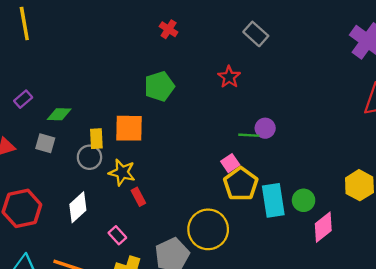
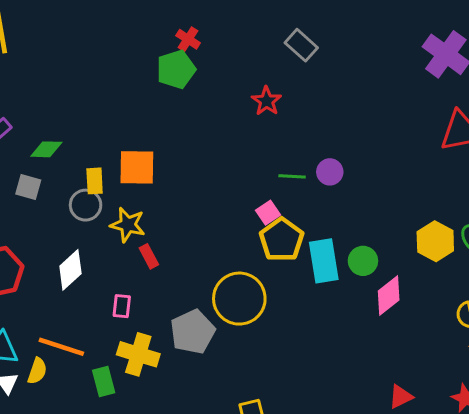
green pentagon: (159, 86) -> (176, 69), moved
purple circle: (265, 128) -> (330, 172), moved
pink rectangle: (117, 235) -> (122, 306), turned 48

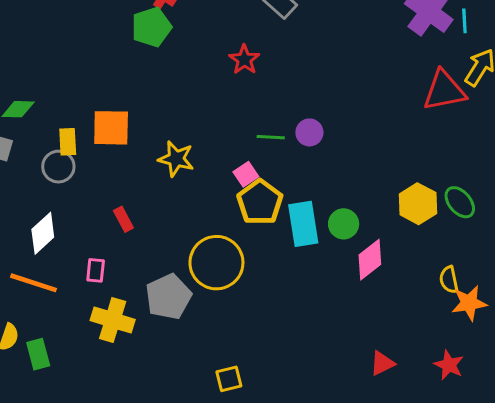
yellow star: (128, 225) -> (176, 159), moved
orange line: (61, 347) -> (34, 283), moved
green rectangle: (104, 381) -> (38, 354), moved

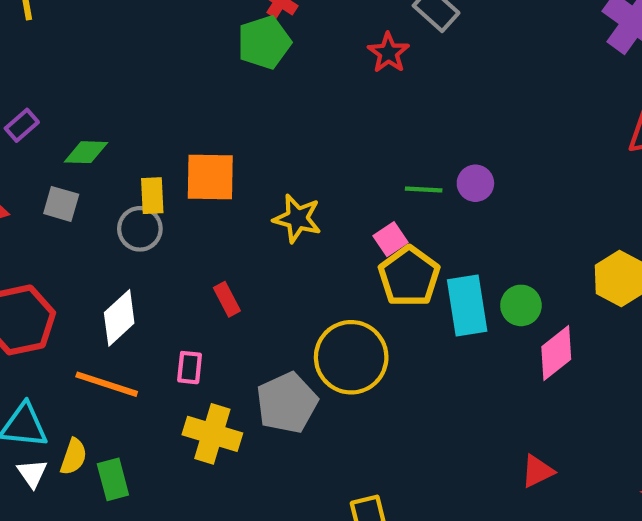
red star: (244, 60) -> (388, 53), moved
red triangle: (382, 363) -> (538, 471), moved

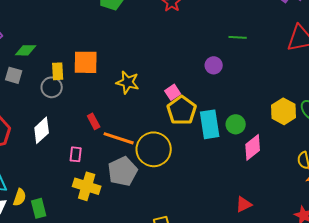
green line: (424, 189) -> (238, 37), moved
orange line: (107, 384) -> (119, 138), moved

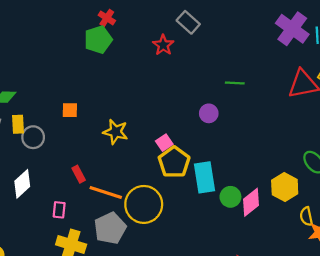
orange square: (86, 62) -> (70, 110), size x0.6
yellow rectangle: (58, 71) -> (18, 124), moved
yellow hexagon: (284, 111) -> (285, 187), moved
green circle: (236, 124) -> (230, 197), moved

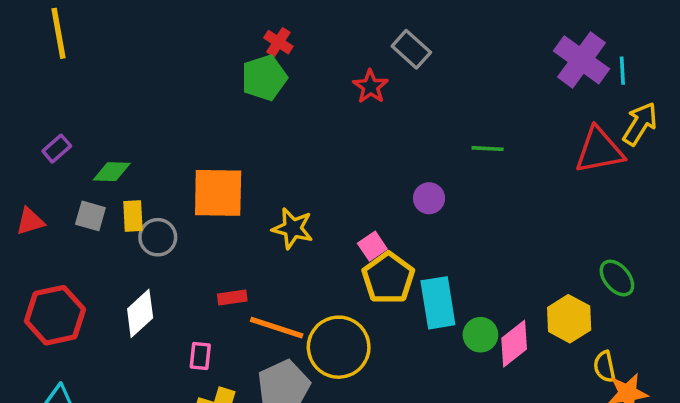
orange square: (70, 110) -> (218, 193), size x2.0
purple circle: (209, 113) -> (429, 198), moved
red rectangle: (79, 174) -> (232, 298), turned -70

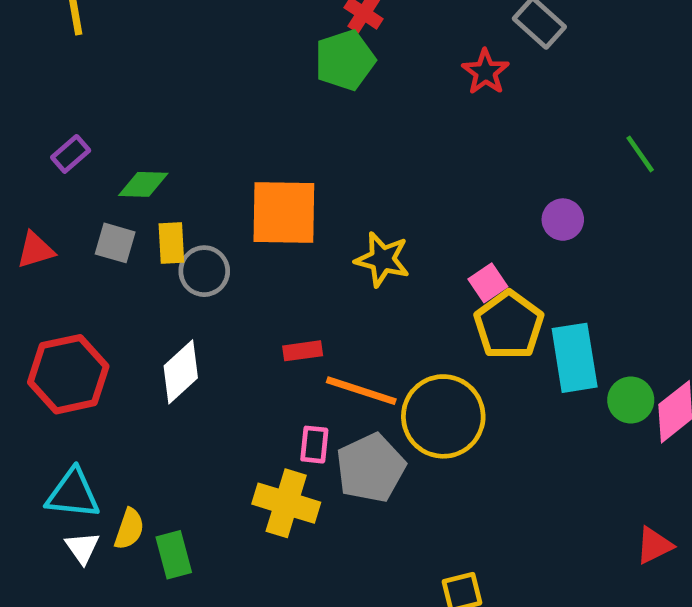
green line: (488, 149) -> (640, 154), turned 52
pink rectangle: (200, 356) -> (314, 445), moved

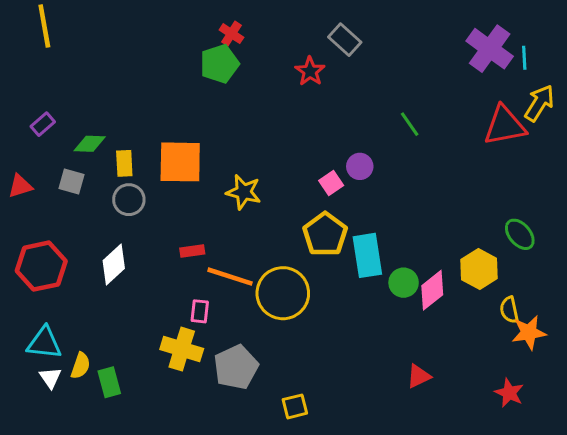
yellow rectangle: (171, 243) -> (124, 163), moved
pink square: (488, 283) -> (331, 183), moved
gray pentagon: (371, 468) -> (236, 367), moved

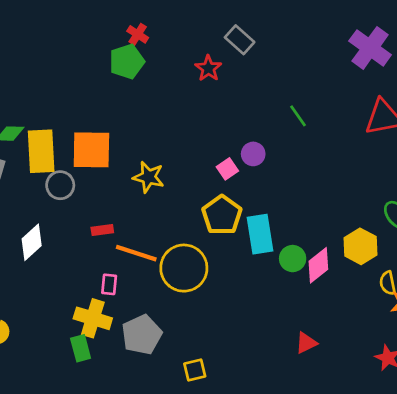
yellow rectangle: (124, 163) -> (41, 151), size x1.8
gray circle: (129, 200) -> (60, 185), moved
green rectangle: (109, 382) -> (81, 348), moved

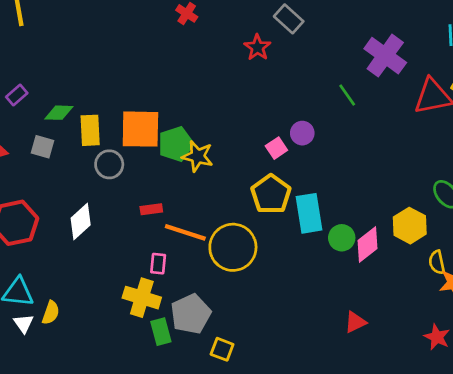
purple cross: (370, 48) -> (385, 56), moved
green pentagon: (127, 62) -> (176, 144), moved
yellow rectangle: (41, 151) -> (90, 130), size x0.7
green rectangle: (81, 348) -> (161, 332), moved
yellow square: (195, 370) -> (222, 349), moved, turned 35

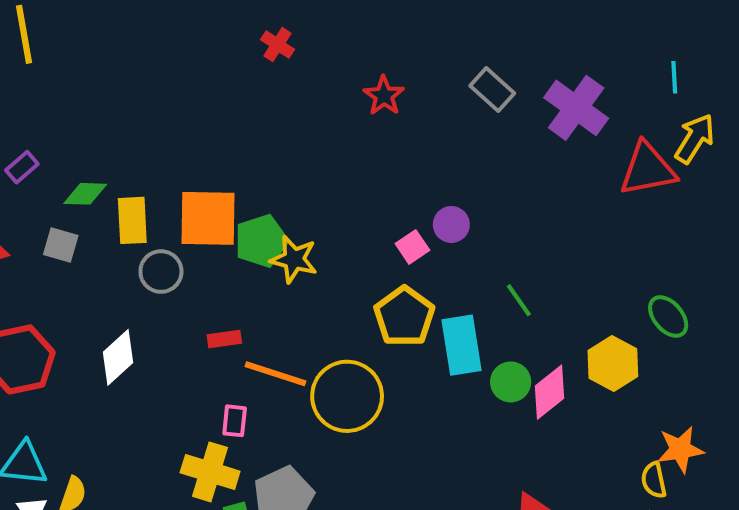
gray rectangle: (289, 19) -> (492, 90), moved
green line: (347, 95) -> (519, 300), moved
yellow semicircle: (437, 262) -> (654, 480), moved

